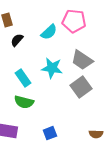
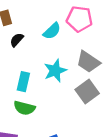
cyan star: (52, 68) -> (55, 71), turned -30
cyan rectangle: (23, 78) -> (23, 82), turned 48

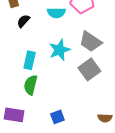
cyan semicircle: (52, 31) -> (56, 13), turned 42
green semicircle: (24, 108) -> (31, 85), turned 90

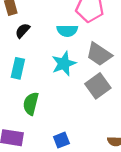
cyan semicircle: (56, 13) -> (67, 31), moved
cyan rectangle: (30, 60) -> (18, 68), moved

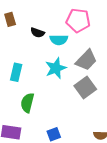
black semicircle: (23, 31) -> (38, 33), moved, turned -112
gray trapezoid: (99, 54) -> (86, 60), turned -80

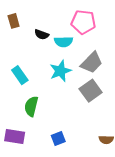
cyan rectangle: (16, 72) -> (20, 75), turned -48

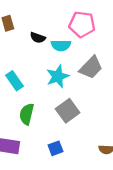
gray square: (91, 91) -> (68, 111), moved

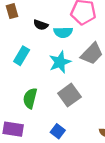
cyan rectangle: (14, 81) -> (22, 56), moved, turned 66
blue square: (55, 148) -> (58, 131), turned -32

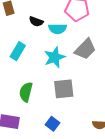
gray square: (69, 95) -> (64, 89), turned 30

